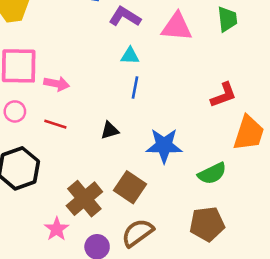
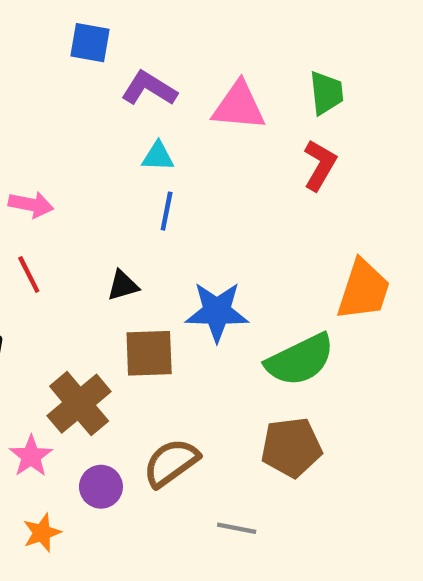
red L-shape: (223, 95) -> (320, 165), moved, turned -40
red line: (55, 124) -> (29, 275), turned 45
green semicircle: (212, 173) -> (300, 360), size x1.4
brown square: (130, 187) -> (149, 353), moved, turned -36

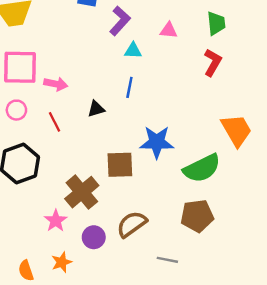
purple L-shape: (149, 89) -> (120, 21), turned 100
pink triangle: (239, 106) -> (169, 30), size x0.6
cyan triangle: (158, 156) -> (133, 51), moved
black triangle: (123, 285) -> (96, 109), moved
orange trapezoid: (364, 290) -> (236, 130), turned -48

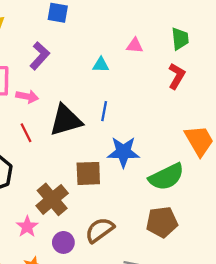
purple L-shape: (120, 21) -> (40, 56), moved
blue line: (129, 87) -> (104, 111), moved
black triangle: (96, 109) -> (66, 120), size x2.0

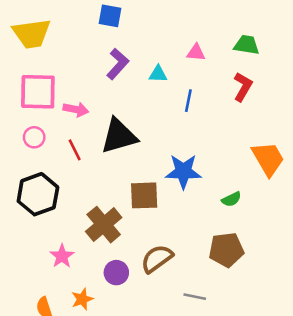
green trapezoid: (180, 39) -> (247, 45), turned -75
purple L-shape: (40, 56) -> (118, 64), moved
blue line: (104, 111) -> (188, 101), moved
green semicircle: (166, 177) -> (231, 199), size x0.5
pink star: (27, 227) -> (62, 256), moved

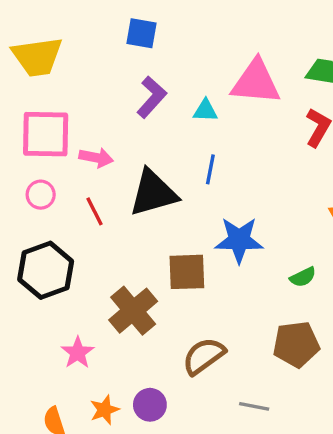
pink triangle: (196, 53) -> (256, 82), size x2.0
blue line: (188, 101) -> (210, 169), moved
purple circle: (116, 273) -> (150, 405), moved

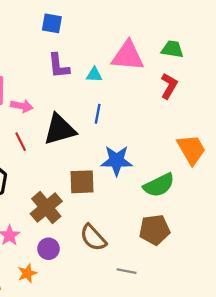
purple L-shape: (152, 97) -> (59, 66), turned 132
green semicircle: (303, 277) -> (159, 185), size x1.8
brown semicircle: (204, 356) -> (93, 238), turned -96
purple circle: (150, 405) -> (48, 249), moved

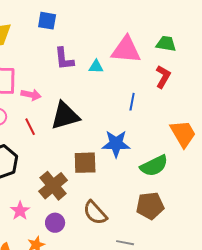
blue square: (52, 23) -> (47, 21), moved
blue line: (98, 114) -> (132, 102), moved

